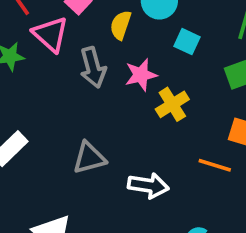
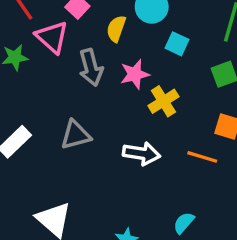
gray triangle: (89, 158) -> (76, 135), moved
white arrow: (148, 186) -> (142, 154), moved

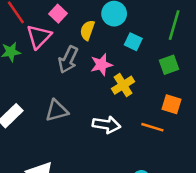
pink triangle: (52, 37) -> (39, 37), turned 32
gray arrow: (91, 67) -> (68, 60), turned 40

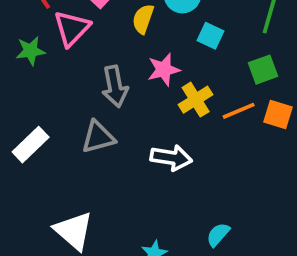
gray arrow: (68, 60) -> (115, 86), moved, turned -36
orange square: (172, 104) -> (278, 115), moved
orange line: (152, 127) -> (239, 111), moved, turned -40

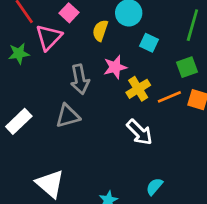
white arrow: (171, 158) -> (140, 132), moved, turned 36

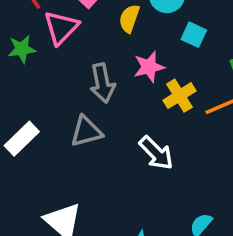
white arrow: (140, 132) -> (156, 153), moved

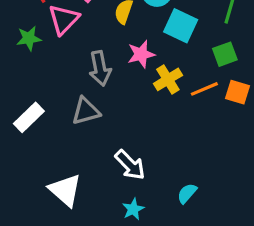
cyan square: (194, 35) -> (181, 26), size x1.5
white arrow: (156, 153) -> (130, 165), moved

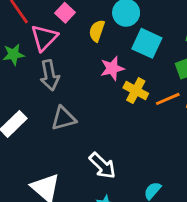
gray arrow: (100, 68) -> (50, 75), moved
yellow cross: (168, 79) -> (136, 91), turned -30

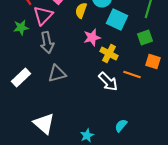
orange line: (168, 99) -> (132, 74), moved, turned 42
white arrow: (102, 166) -> (108, 81), moved

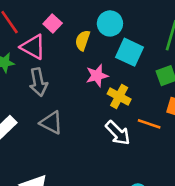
pink triangle: (43, 15) -> (33, 47), turned -45
gray triangle: (57, 73) -> (51, 123), turned 42

